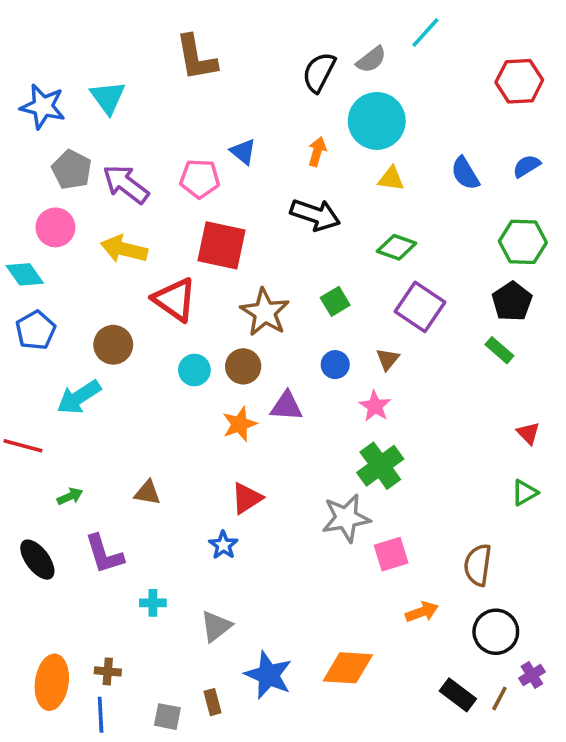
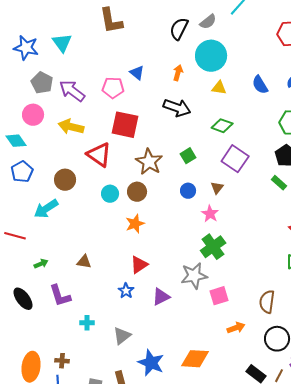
purple triangle: (286, 406) -> (161, 297), moved, turned -30

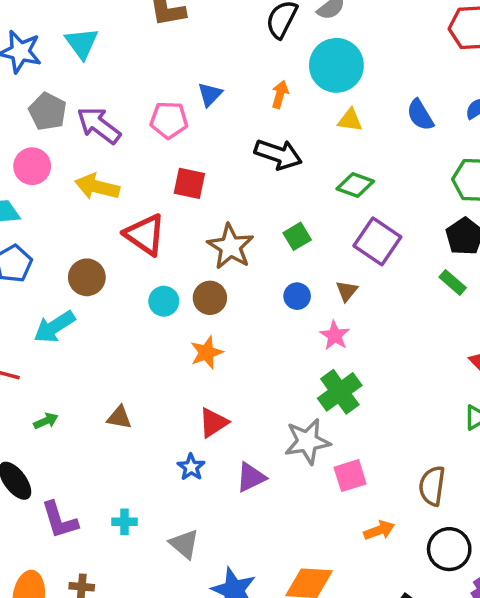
blue triangle: (137, 73) -> (210, 94), turned 35
red square: (125, 125) -> (189, 183), size x0.7
purple L-shape: (60, 296) -> (59, 520), moved
gray triangle: (122, 336) -> (184, 544), turned -42

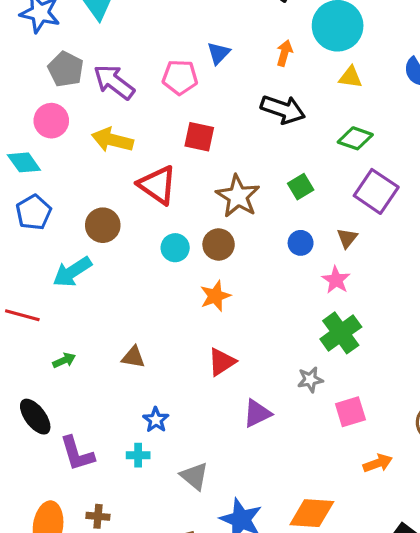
gray star: (307, 441) -> (310, 380), size x0.6
blue star: (191, 467) -> (156, 420), moved

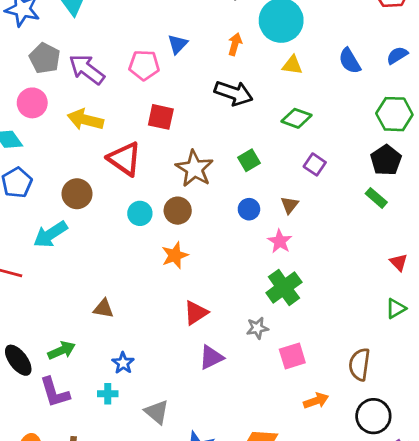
purple square: (376, 191) -> (315, 164), size x0.6
green arrow: (64, 360) -> (62, 350), moved, size x1.4
red triangle: (222, 362) -> (196, 313), moved

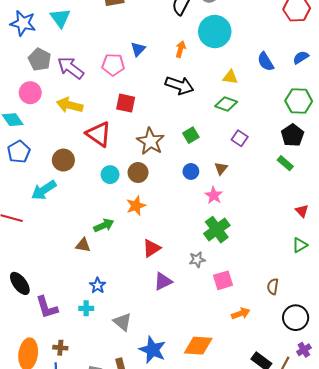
yellow triangle: (292, 65) -> (230, 77), moved
green arrow: (62, 350) -> (104, 225), moved
brown semicircle: (359, 364) -> (273, 287), size x0.7
black circle: (373, 416) -> (296, 318), moved

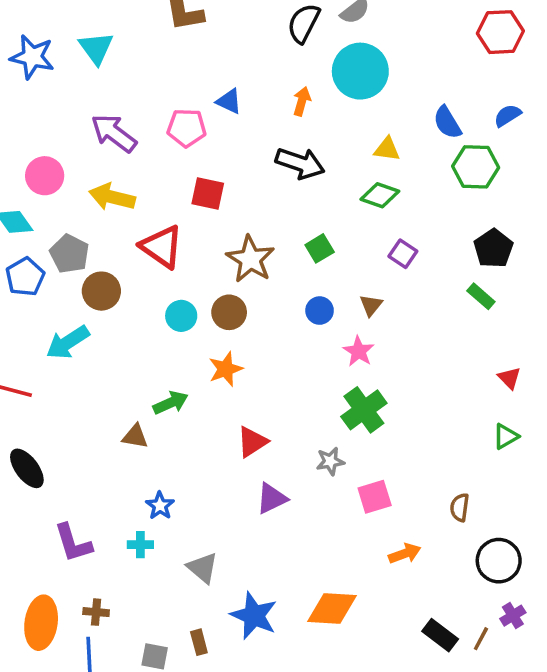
blue triangle: (138, 49) -> (229, 101), turned -49
gray pentagon: (40, 60) -> (69, 254), moved
green hexagon: (299, 101) -> (476, 167), moved
black ellipse: (20, 283) -> (27, 468), moved

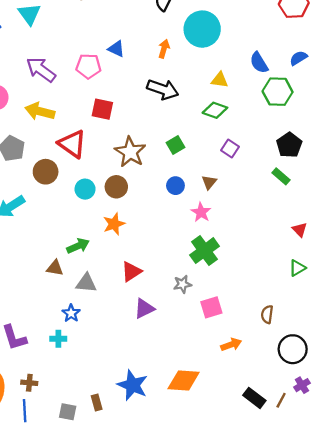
brown circle: (101, 291) -> (46, 172), moved
gray triangle: (202, 568) -> (86, 283), moved, turned -35

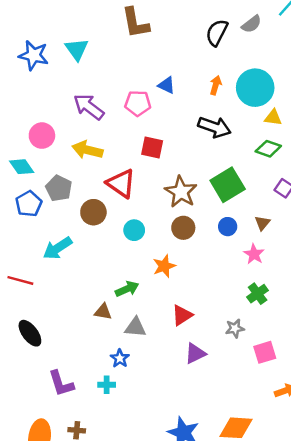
cyan circle: (202, 29) -> (255, 88), moved
green square: (175, 145) -> (228, 185), size x1.8
brown circle: (116, 187) -> (183, 228), moved
green cross: (204, 251) -> (258, 294), size x0.7

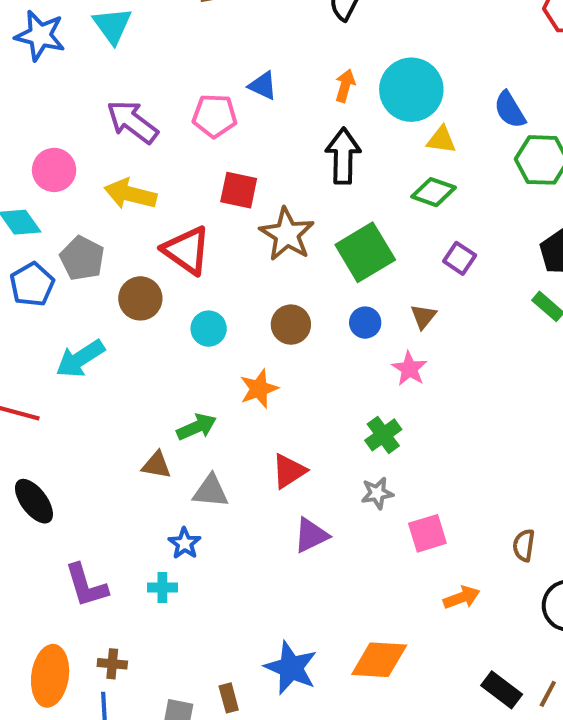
black arrow: (214, 127) -> (343, 156), turned -108
brown star: (181, 192) -> (287, 234), moved
green cross: (258, 294) -> (383, 435), moved

